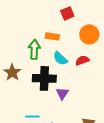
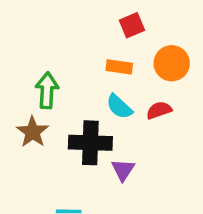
orange rectangle: (52, 36) -> (119, 67), moved
green arrow: (34, 49) -> (47, 90), moved

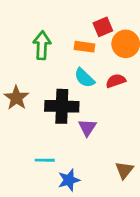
red square: (132, 25) -> (103, 27), moved
green arrow: (47, 90) -> (42, 45), moved

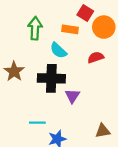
red square: (103, 27) -> (85, 13), turned -35
cyan semicircle: (85, 78) -> (58, 50), moved
brown triangle: (124, 170) -> (103, 131), turned 42

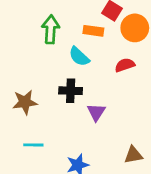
brown star: (14, 71) -> (25, 102), moved, turned 30
black cross: (51, 78) -> (71, 91), size x0.7
cyan line: (37, 123) -> (33, 145), moved

